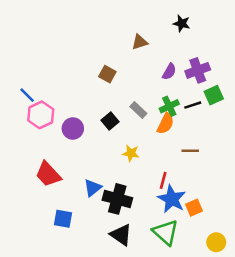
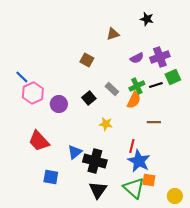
purple semicircle: (169, 72) -> (137, 58), turned 32
orange square: (194, 208) -> (149, 180), moved, turned 32
black triangle: (121, 235) -> (98, 190), turned 30

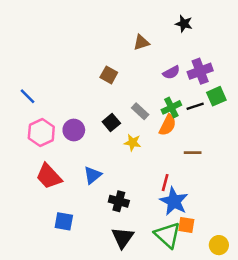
pink hexagon: (33, 93) -> (41, 133), moved
yellow star: (106, 124) -> (133, 143), moved
blue triangle: (75, 152) -> (93, 175), moved
black cross: (95, 161) -> (119, 201), size x0.7

